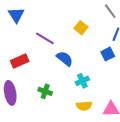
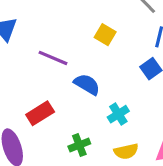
red rectangle: (20, 61) -> (40, 113), moved
green cross: (45, 91) -> (79, 145), moved, turned -32

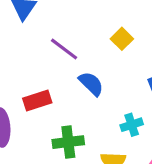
cyan cross: (118, 114) -> (132, 125), moved
green cross: (79, 145) -> (68, 142), size x1.4

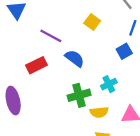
red rectangle: (37, 101) -> (37, 65), moved
green cross: (68, 142) -> (79, 95), moved

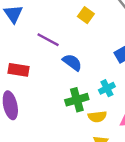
yellow square: (92, 22) -> (86, 15), moved
red rectangle: (37, 65) -> (19, 70), moved, turned 36

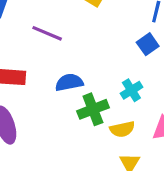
blue semicircle: (72, 62) -> (69, 82), moved, turned -42

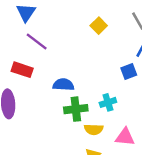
purple line: (47, 33) -> (37, 42), moved

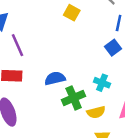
purple line: (37, 42) -> (18, 45), turned 45
cyan cross: (108, 102) -> (102, 83), turned -35

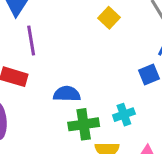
cyan cross: (102, 83) -> (124, 115), turned 35

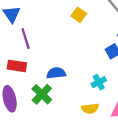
green cross: (84, 124) -> (42, 94), moved, turned -30

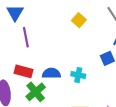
red rectangle: (17, 66) -> (24, 71), moved
cyan cross: (99, 82) -> (78, 75), moved, turned 32

